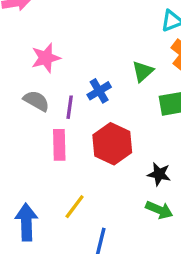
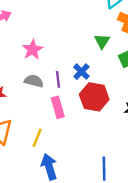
blue cross: (99, 91) -> (81, 72), moved
yellow line: (75, 207) -> (37, 138), moved

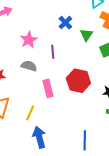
blue cross: (81, 72) -> (65, 23), moved
purple line: (58, 79) -> (53, 52), moved

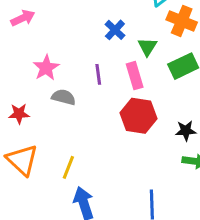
pink star: (29, 40) -> (46, 68), moved
pink rectangle: (48, 88) -> (135, 76), moved

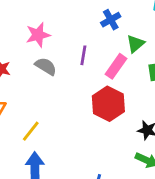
pink rectangle: (135, 76) -> (116, 66), turned 35

